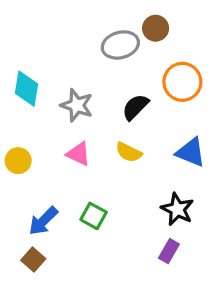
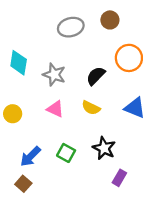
gray ellipse: (120, 45) -> (71, 27), moved
black star: (177, 209) -> (104, 148), moved

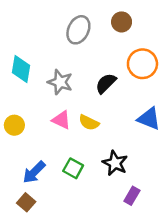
gray ellipse: (71, 27) -> (78, 30), turned -50
yellow semicircle: (91, 108) -> (89, 123), moved

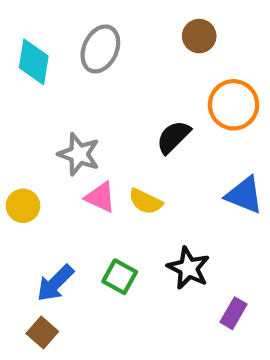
gray ellipse: (78, 30) -> (100, 49), moved
cyan diamond: (21, 69) -> (34, 62), moved
gray star: (60, 82) -> (79, 154), moved
purple rectangle: (132, 196) -> (234, 313), moved

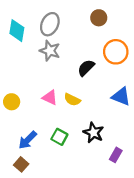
gray star: (79, 154) -> (50, 51), moved

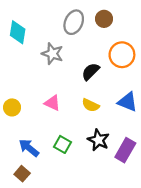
gray ellipse: (50, 24) -> (74, 22), moved
yellow semicircle: (72, 100) -> (91, 105), moved
blue arrow: (28, 140) -> (29, 148), turned 84
purple rectangle: (116, 155) -> (125, 150), moved, size x1.5

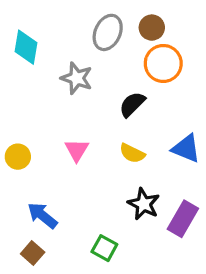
orange circle: (122, 55) -> (163, 63), moved
pink triangle: (52, 103) -> (77, 150), turned 36
green square: (63, 144) -> (104, 248), moved

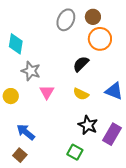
cyan diamond: (26, 47) -> (16, 44), moved
gray star: (77, 78) -> (31, 71), moved
green square: (104, 248) -> (75, 152), moved

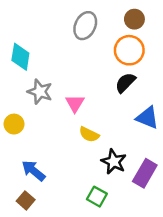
brown circle: (93, 17) -> (134, 19), moved
black semicircle: (81, 64) -> (125, 83), moved
pink triangle: (47, 92) -> (75, 103), moved
yellow semicircle: (81, 94) -> (89, 134), moved

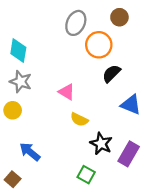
orange circle: (129, 50) -> (99, 45), moved
gray star: (40, 92) -> (21, 82), moved
pink triangle: (75, 103) -> (67, 92), turned -30
brown square: (26, 200) -> (13, 179), moved

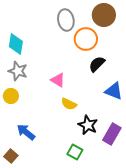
brown circle: (119, 17) -> (104, 15), size x1.5
gray ellipse: (76, 23) -> (66, 20), turned -35

